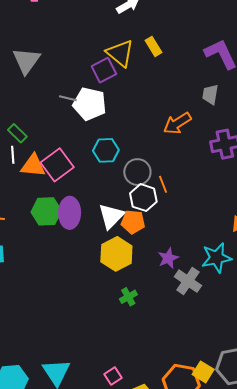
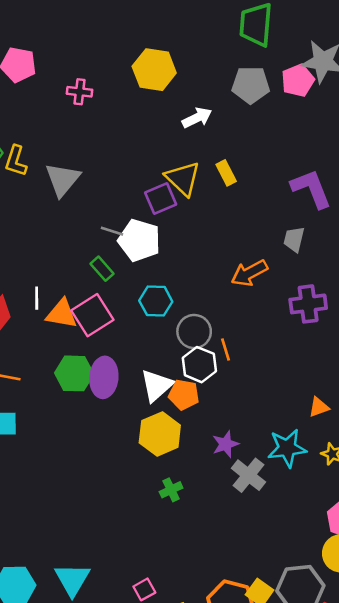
green rectangle: (17, 133) -> (102, 269), moved

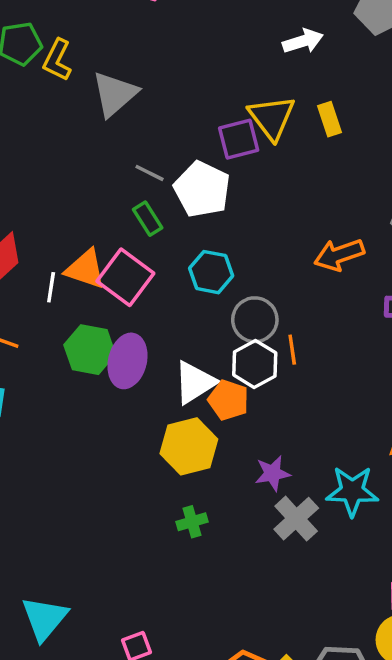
gray line: (112, 231) -> (150, 173), moved
white line: (37, 298) -> (51, 287), moved
pink square: (92, 315) -> (125, 277), turned -30

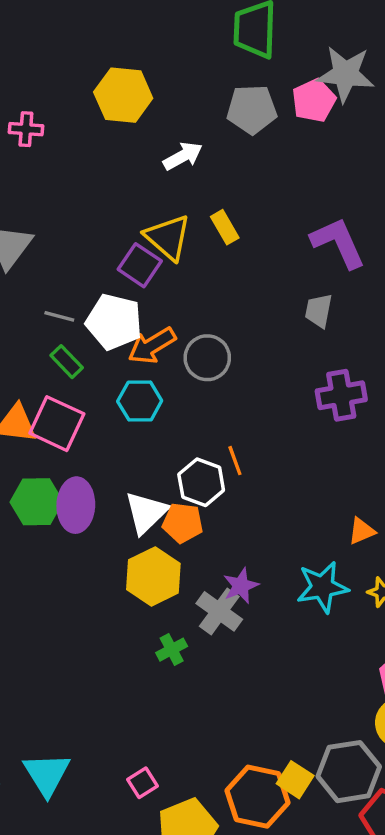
purple square: (239, 139) -> (140, 265), turned -30
orange arrow: (339, 255) -> (152, 346), moved
gray circle: (255, 320) -> (207, 358), moved
gray cross: (296, 519) -> (219, 611), moved

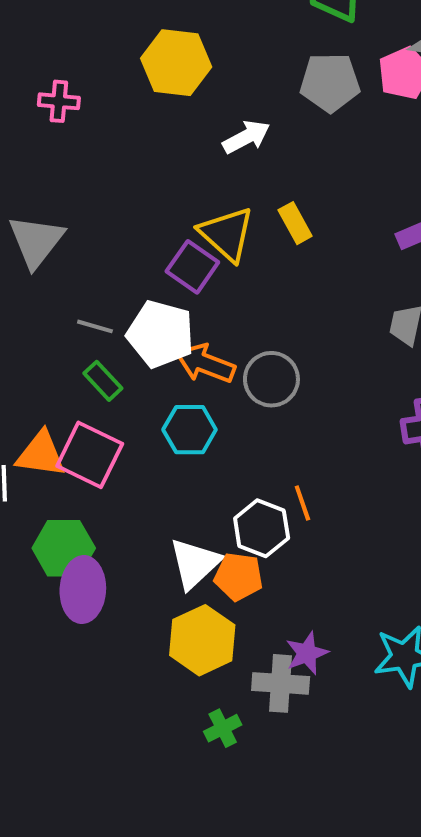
orange arrow: (152, 346) -> (205, 363), turned 51
purple ellipse: (76, 505) -> (83, 590), moved
gray cross: (219, 611) -> (281, 683), turned -33

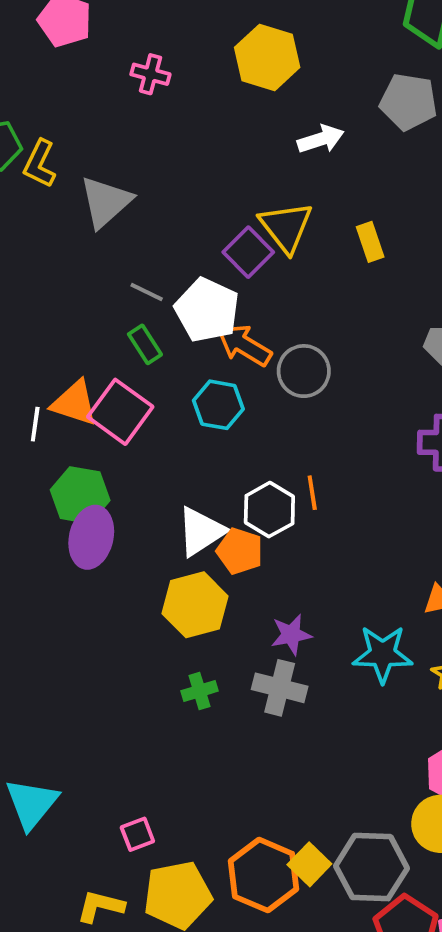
yellow rectangle: (295, 223) -> (370, 242), moved
gray cross: (281, 683) -> (280, 688), moved

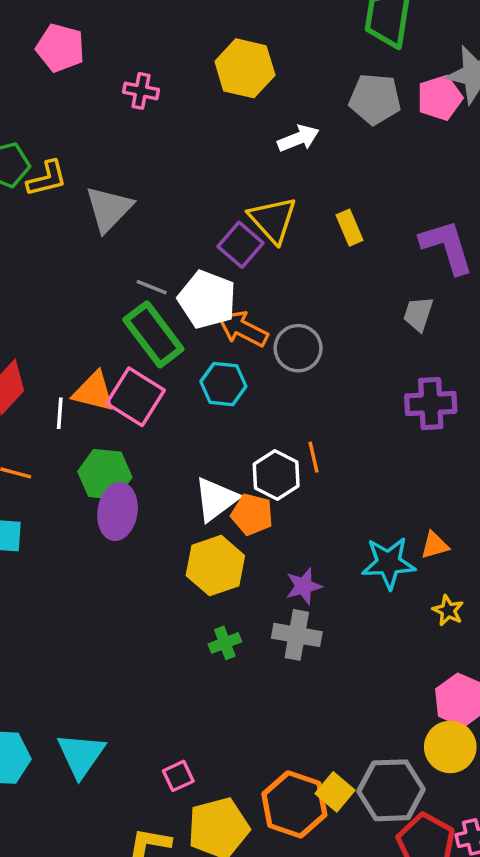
yellow L-shape: (40, 164) -> (47, 179), turned -126
green rectangle: (145, 344) -> (153, 334), size x1.8
cyan star: (383, 654) -> (388, 563), moved

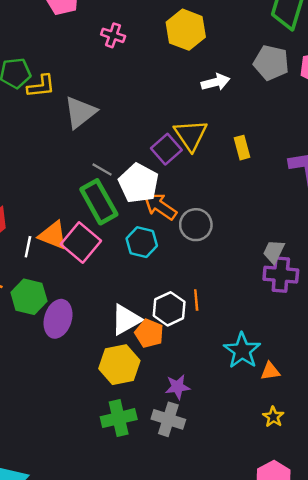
gray trapezoid: (418, 314) -> (274, 252), moved
green hexagon: (105, 474) -> (29, 297), moved
cyan star: (388, 563) -> (242, 351), moved, turned 30
green cross: (225, 643) -> (119, 418), size x1.6

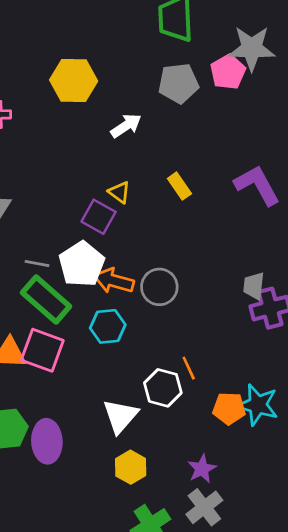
yellow triangle: (191, 135) -> (119, 192), size x0.6
white pentagon: (139, 183) -> (82, 264), turned 30
orange pentagon: (149, 333) -> (229, 408), moved
yellow hexagon: (119, 365) -> (131, 467), size x0.7
gray cross: (168, 419) -> (204, 507), turned -36

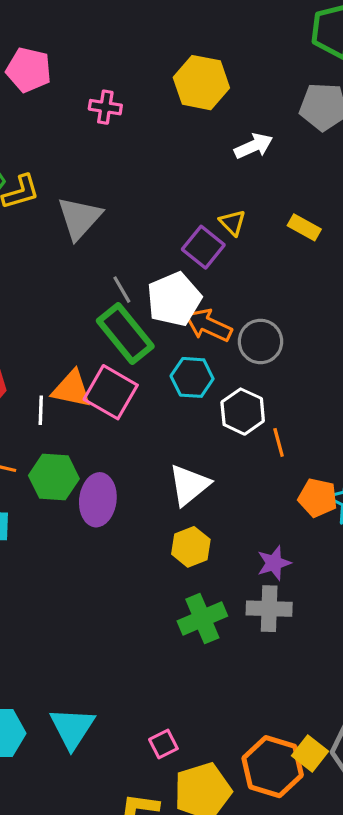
yellow rectangle: (179, 186) -> (304, 227), turned -36
gray line: (37, 263) -> (122, 290), turned 40
white hexagon: (163, 388) -> (243, 412), moved
gray cross: (204, 507) -> (269, 609), turned 30

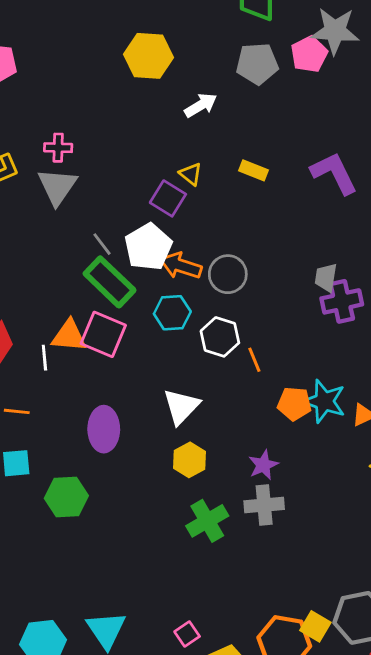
pink cross: (105, 107) -> (58, 148), moved
green hexagon: (54, 477) -> (66, 497), moved

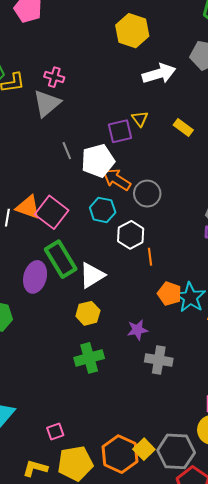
white arrow: (201, 105) -> (159, 74), size x1.4
purple square: (168, 198) -> (120, 131), turned 30
green rectangle: (110, 282) -> (61, 259), moved
gray cross: (264, 505) -> (159, 360), moved

